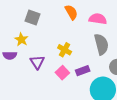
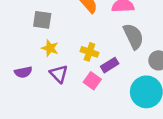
yellow star: (21, 39) -> (50, 48), moved
purple rectangle: (83, 71) -> (110, 65), moved

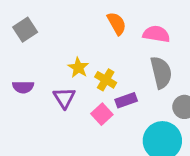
gray square: (42, 20) -> (25, 30), moved, turned 36
yellow star: (50, 48) -> (78, 68), moved

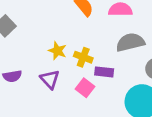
gray semicircle: (161, 72) -> (130, 42), turned -80
purple rectangle: (126, 100) -> (104, 72), turned 36

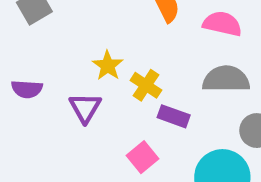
pink square: (85, 88) -> (142, 157), moved

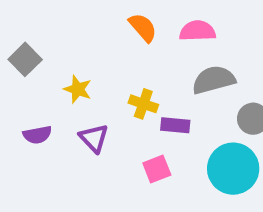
yellow star: (108, 66) -> (78, 89), moved
pink square: (142, 157) -> (157, 169), turned 32

